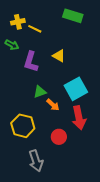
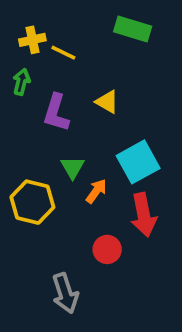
green arrow: (12, 45) -> (21, 82), turned -104
green triangle: (40, 92) -> (73, 167), turned -40
orange arrow: (53, 105) -> (96, 191), turned -96
yellow hexagon: (23, 126) -> (32, 202), moved

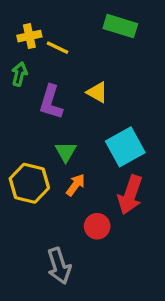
orange arrow: (96, 191) -> (76, 185), moved
red arrow: (144, 215) -> (130, 195), turned 30

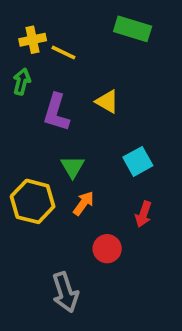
cyan square: (125, 147) -> (138, 161), size x0.7
red arrow: (130, 195) -> (143, 214), size x0.6

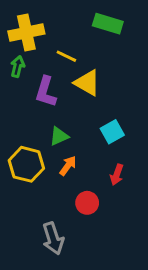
yellow cross: (33, 40) -> (26, 32), size x1.6
yellow line: (63, 52) -> (66, 56), moved
yellow triangle: (107, 102) -> (87, 83), size x1.4
green triangle: (73, 167) -> (59, 136), turned 36

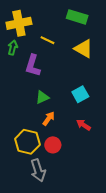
yellow triangle: (87, 83) -> (84, 49), moved
yellow hexagon: (26, 164) -> (27, 142), moved
red arrow: (117, 175) -> (84, 125), turned 104
red circle: (87, 203) -> (53, 145), moved

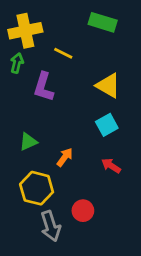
yellow triangle: (84, 49) -> (108, 86), moved
green triangle: (42, 97) -> (28, 142), moved
red circle: (53, 145) -> (83, 211), moved

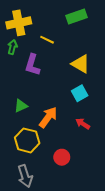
green rectangle: (103, 22) -> (76, 17), turned -36
orange arrow: (65, 157) -> (48, 117), size x1.5
gray arrow: (51, 226) -> (25, 176), moved

